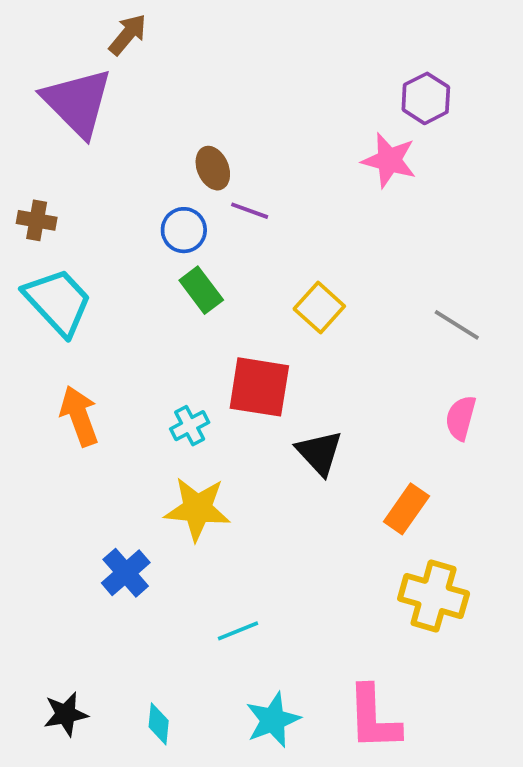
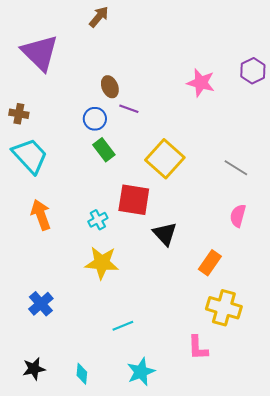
brown arrow: (128, 34) -> (99, 17), moved
purple hexagon: (426, 98) -> (253, 71), moved
yellow square: (319, 308) -> (165, 159), size x1.5
blue cross: (126, 573) -> (41, 304), moved
pink L-shape: (374, 718) -> (198, 348), moved, size x0.7

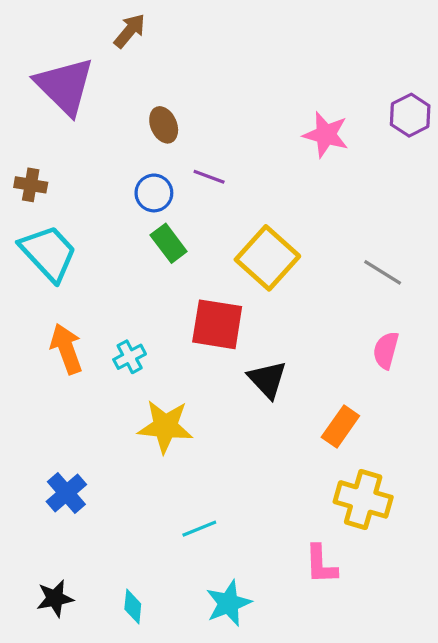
brown arrow: (99, 17) -> (130, 31), moved
brown ellipse: (110, 87) -> (164, 125), moved
cyan cross: (98, 220) -> (130, 357), moved

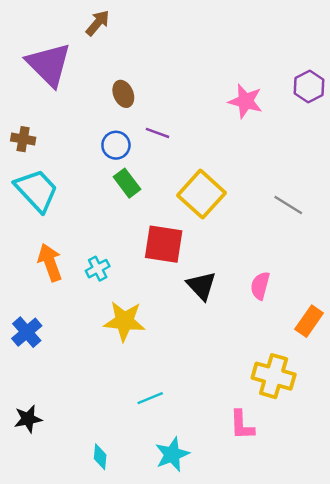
pink semicircle: (386, 350) -> (260, 286), moved
orange rectangle: (340, 427) -> (309, 321), moved
blue cross: (66, 493) -> (27, 332), moved
black star: (55, 598) -> (28, 419), moved

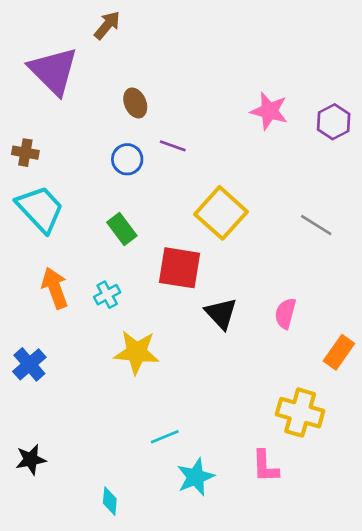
purple hexagon: (309, 87) -> (334, 122), moved
green rectangle: (127, 183) -> (122, 229), moved
cyan star: (172, 454) -> (196, 477), moved

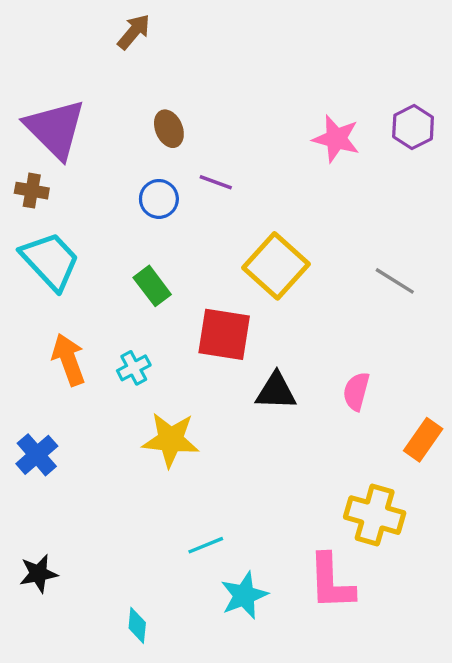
purple triangle: (53, 71) -> (55, 129), moved
purple hexagon: (334, 122) -> (413, 127), moved
black triangle: (221, 313) -> (276, 391), turned -45
pink L-shape: (265, 466) -> (331, 582), size x1.4

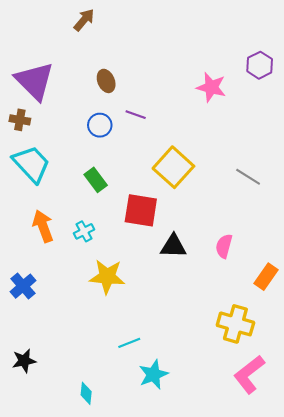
purple hexagon: (413, 127) -> (260, 65), moved
pink L-shape: (331, 582) -> (249, 374), moved, turned 54

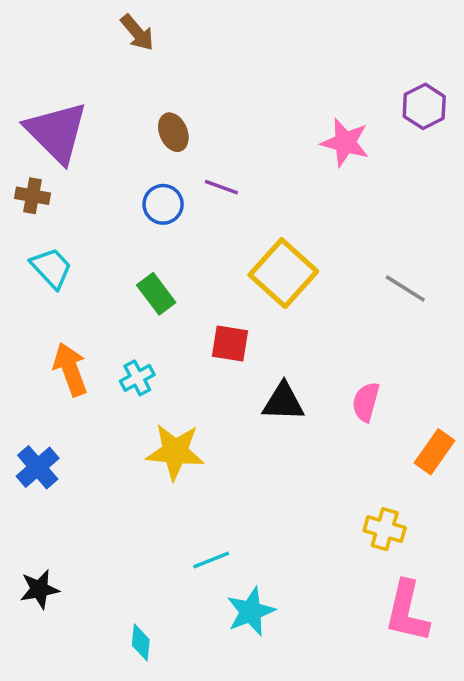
brown arrow: (84, 20) -> (137, 33), turned 100
cyan trapezoid: (31, 164) -> (51, 268), size x0.7
red square: (141, 210) -> (230, 344), size x0.7
yellow cross: (235, 324) -> (385, 529), size x0.7
pink L-shape: (249, 374) -> (407, 612), turned -39

